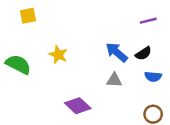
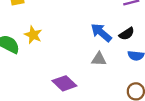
yellow star: (58, 55) -> (33, 35), moved

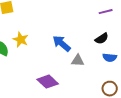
blue arrow: (101, 33) -> (62, 44), moved

